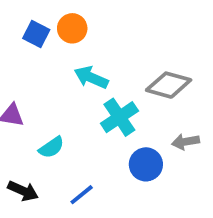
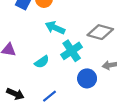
cyan semicircle: (51, 147) -> (42, 62), moved

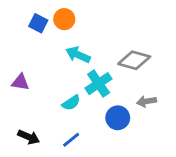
cyan semicircle: (42, 62) -> (71, 103), moved

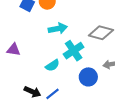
cyan arrow: (78, 55) -> (58, 29), turned 144
black arrow: (29, 137) -> (32, 92), moved

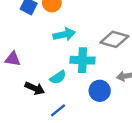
cyan cross: (74, 51) -> (83, 60), turned 36
black arrow: (32, 92) -> (35, 88), moved

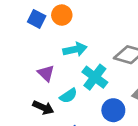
purple triangle: (13, 59) -> (46, 73), moved, turned 35
cyan cross: (83, 60) -> (95, 77), turned 35

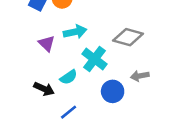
purple triangle: (46, 73) -> (47, 44), moved

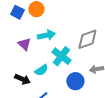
gray diamond: (128, 37) -> (87, 39), turned -35

